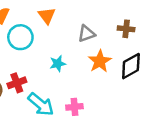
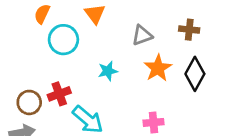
black diamond: (131, 66) -> (195, 74), turned -32
pink cross: (74, 107) -> (153, 122), moved

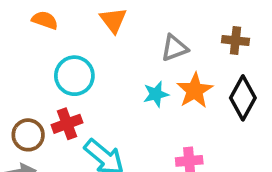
orange semicircle: (42, 14) -> (45, 20), turned 84
cyan circle: (63, 40) -> (74, 76), moved
cyan star: (108, 71) -> (156, 94), moved

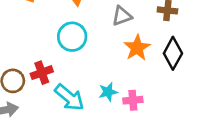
cyan circle: (74, 76) -> (72, 37), moved
cyan star: (156, 94) -> (108, 92), moved

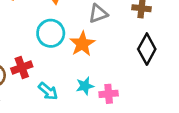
orange star: (137, 48) -> (82, 44), moved
cyan arrow: (69, 97) -> (48, 91), size x0.7

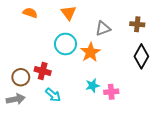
red cross: (22, 67) -> (43, 71), turned 35
cyan arrow: (48, 91) -> (53, 95), moved

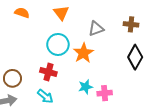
red cross: (43, 71) -> (48, 72), moved

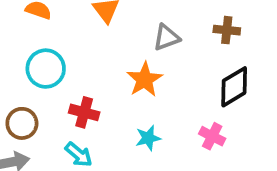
cyan circle: (58, 44) -> (46, 69), moved
black diamond: (135, 57) -> (234, 87), turned 30
pink cross: (105, 93) -> (212, 136), moved, turned 32

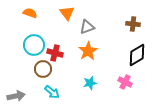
gray triangle: (166, 37) -> (87, 27), moved
red cross: (84, 112) -> (55, 53), moved
brown circle: (22, 123) -> (43, 69), moved

